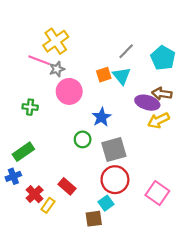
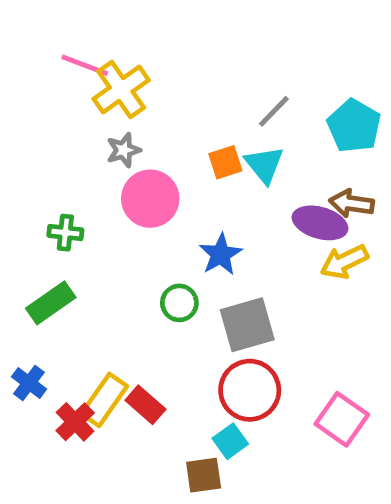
pink line: (39, 60) -> (85, 65), moved
green rectangle: (23, 152) -> (51, 303), moved
blue cross: (13, 176) -> (29, 383), turned -32
yellow rectangle: (48, 205) -> (104, 400), moved, size x1.5

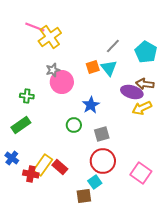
gray star: (124, 150) -> (53, 70), moved
gray square: (247, 325) -> (102, 134), size x0.7
red cross: (75, 422) -> (31, 174), turned -35

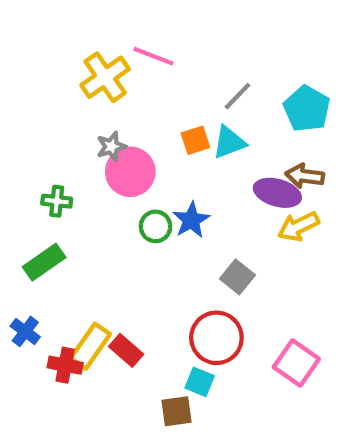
pink line: (35, 27) -> (153, 56), moved
cyan triangle: (109, 68) -> (229, 142), turned 48
green circle: (74, 125) -> (156, 226), moved
gray square: (102, 134) -> (237, 277), moved, turned -35
cyan square: (95, 182) -> (200, 382), turned -32

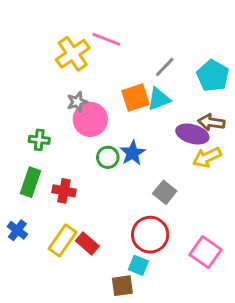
orange square: (195, 140) -> (135, 98), size x1.4
green rectangle: (44, 262) -> (30, 182), turned -36
red cross: (65, 365) -> (64, 191), moved

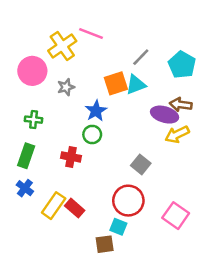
pink circle: (90, 119) -> (32, 71), moved
blue star: (133, 153) -> (96, 111), moved
red cross: (64, 191) -> (71, 157), moved
blue cross: (17, 230) -> (25, 188), moved

